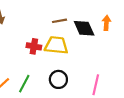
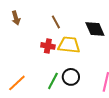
brown line: (59, 21) -> (56, 22), moved, turned 72
green line: (24, 84) -> (53, 81), moved

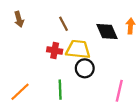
black circle: (71, 77) -> (85, 68), moved
green line: (53, 81) -> (60, 90), turned -30

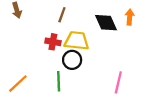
brown line: (64, 24) -> (62, 15), turned 48
black circle: (85, 68) -> (72, 60), moved

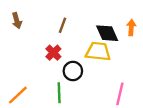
yellow trapezoid: (77, 41) -> (98, 52), moved
red cross: (53, 42) -> (53, 53), turned 35

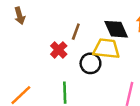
brown line: (63, 25) -> (76, 32), moved
black circle: (73, 71) -> (90, 63), moved

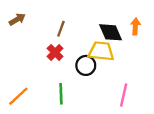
brown arrow: (20, 16) -> (17, 19), turned -105
brown line: (76, 32) -> (61, 29), moved

